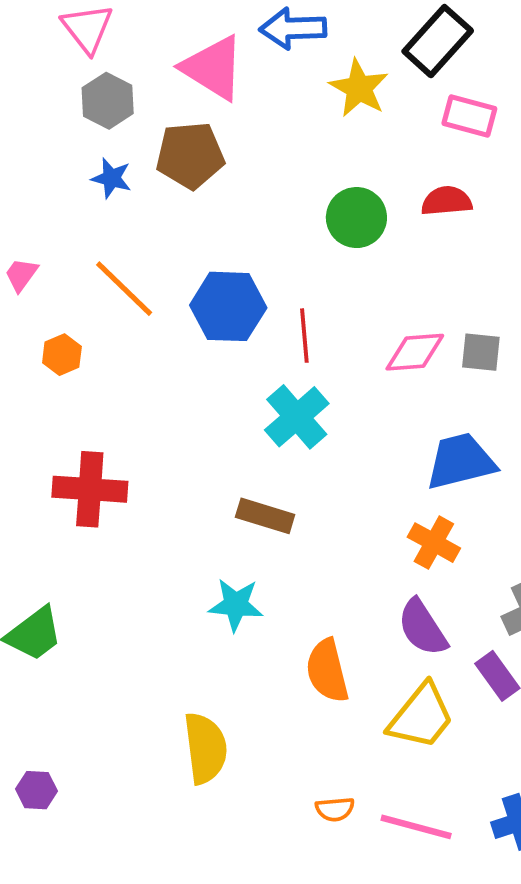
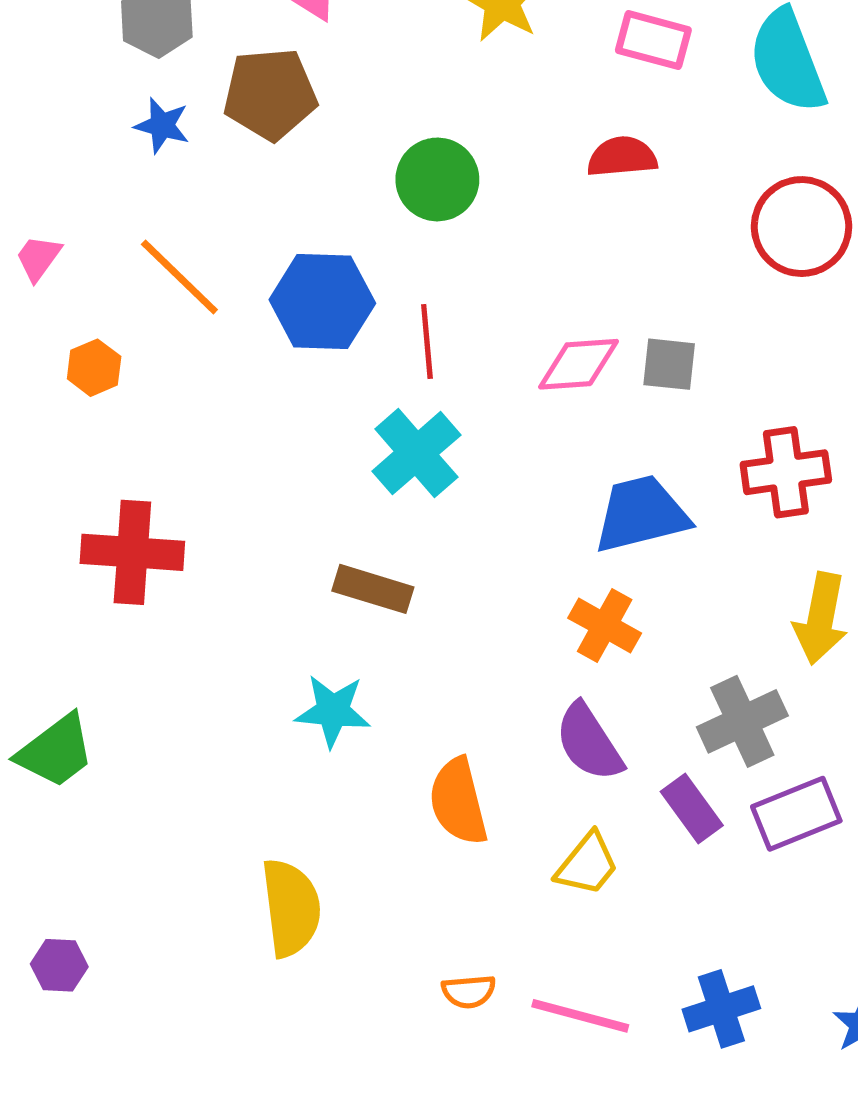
green circle: (356, 218) -> (437, 179), moved
yellow trapezoid: (421, 716) -> (587, 864), size x0.7

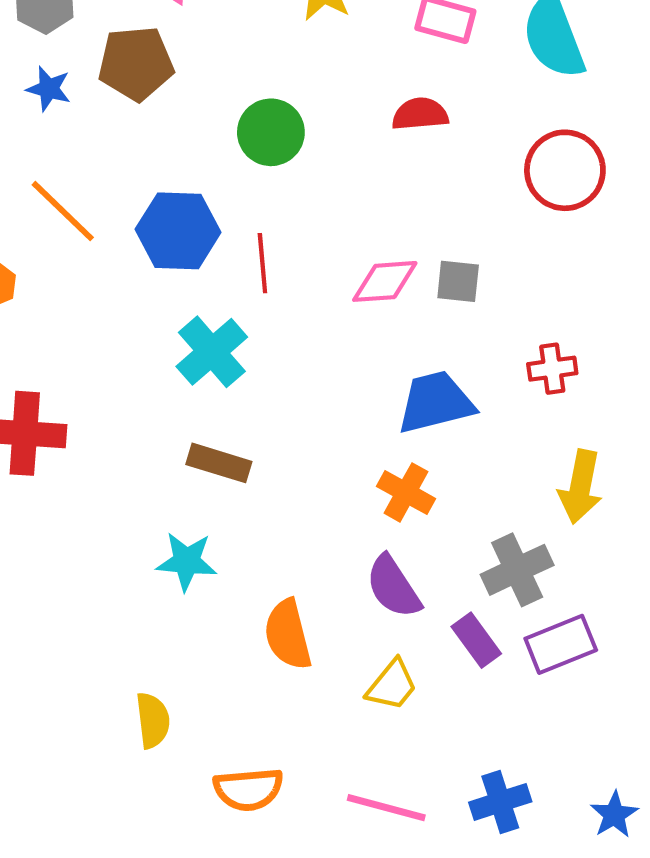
cyan cross: (416, 453) -> (212, 352), moved
red cross: (786, 472) -> (552, 369), size x0.7
yellow semicircle: (291, 908) -> (153, 720), size x0.7
orange semicircle: (469, 991) -> (248, 789), moved, size x1.6

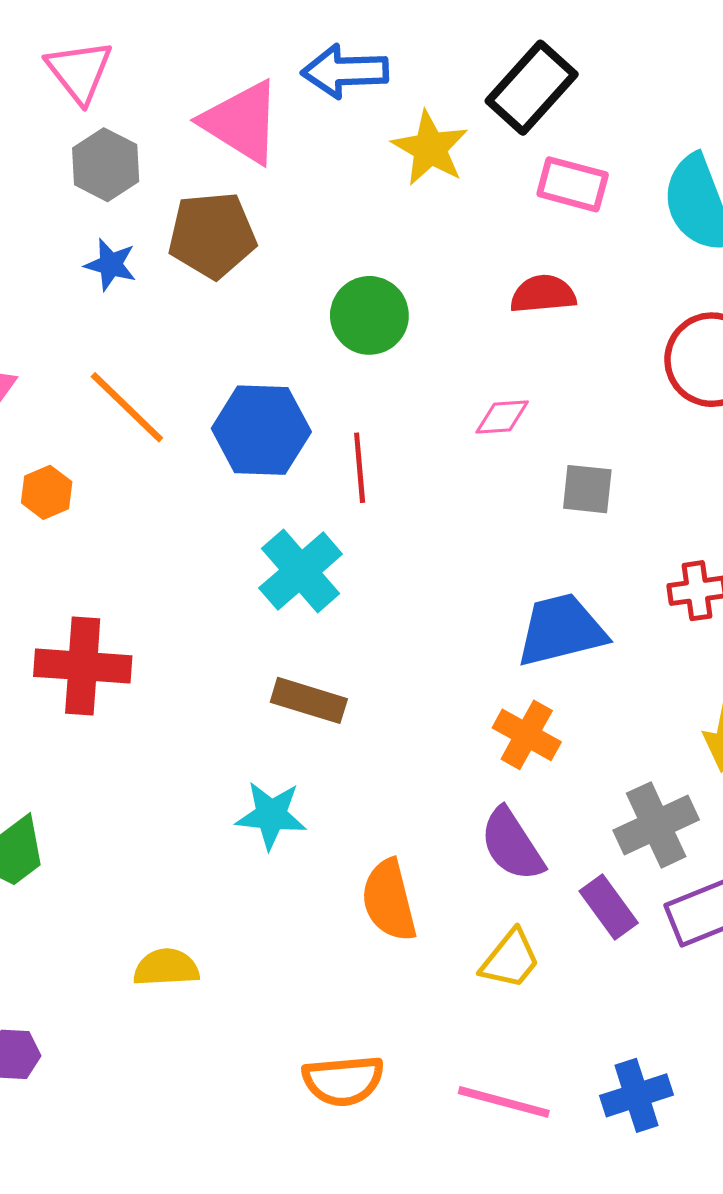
pink diamond: (385, 281) -> (502, 417), moved, size x0.7
yellow semicircle: (153, 720) -> (166, 968), moved, turned -86

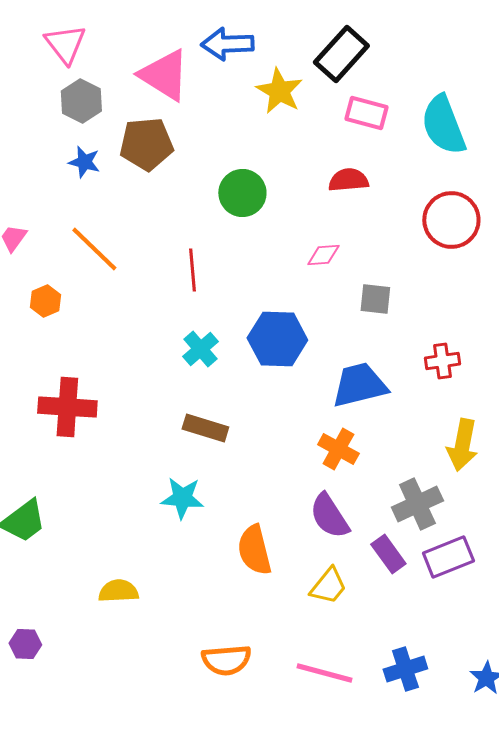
blue hexagon: (261, 430) -> (277, 339), moved
red line: (360, 468) -> (192, 270), moved
cyan cross: (301, 571) -> (200, 349), size x0.7

